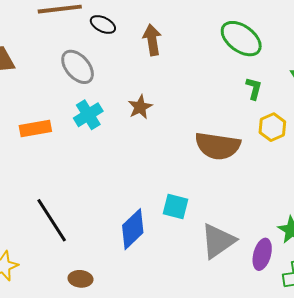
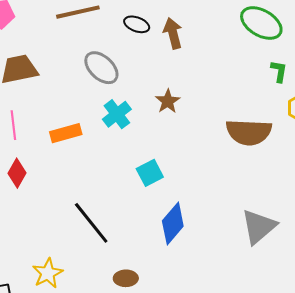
black ellipse: (103, 25) -> (137, 24), moved
cyan square: (175, 207) -> (150, 173), moved, turned -36

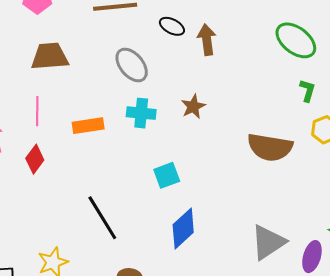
cyan cross: (117, 114) -> (141, 113), turned 36

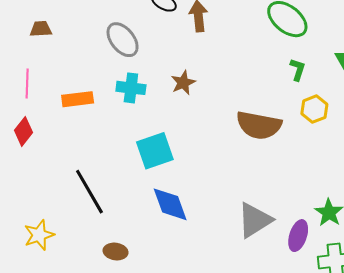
brown trapezoid: (50, 56) -> (41, 29), size x0.6
cyan square: (167, 175) -> (155, 151), size x1.4
blue diamond: (183, 228) -> (170, 204), turned -69

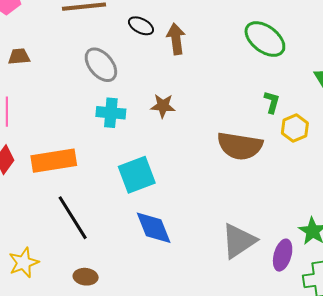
green L-shape: (298, 69) -> (272, 102), moved
brown star: (183, 83) -> (163, 106), turned 30
orange rectangle: (78, 99) -> (54, 161), moved, size x1.4
brown ellipse: (116, 252) -> (86, 277), moved

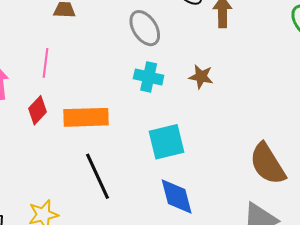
brown semicircle: (240, 146) -> (268, 164), moved, turned 42

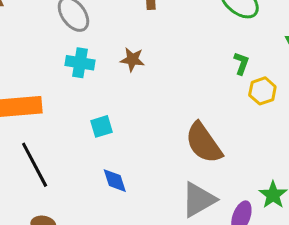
cyan square: (167, 142) -> (102, 126), size x0.6
blue diamond: (177, 197) -> (115, 181), size x0.7

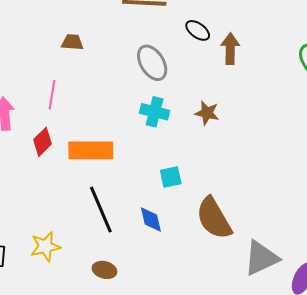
brown semicircle: (204, 143) -> (214, 218), moved
blue diamond: (115, 181) -> (151, 219), moved

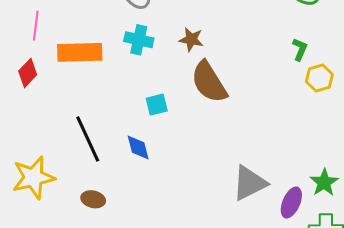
orange rectangle: (91, 150) -> (80, 52), moved
brown semicircle: (214, 218) -> (209, 82), moved
yellow star: (45, 246) -> (33, 178), size x1.4

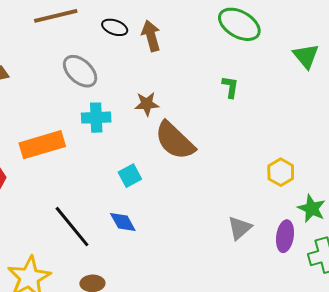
green L-shape: (300, 49) -> (230, 87), moved
yellow hexagon: (319, 78) -> (281, 172), moved
gray triangle: (249, 183) -> (240, 228), size x0.7

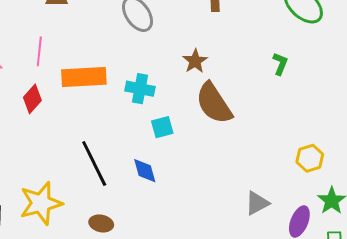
brown star: (147, 104) -> (195, 61), turned 30
cyan cross: (96, 118) -> (140, 89), moved

